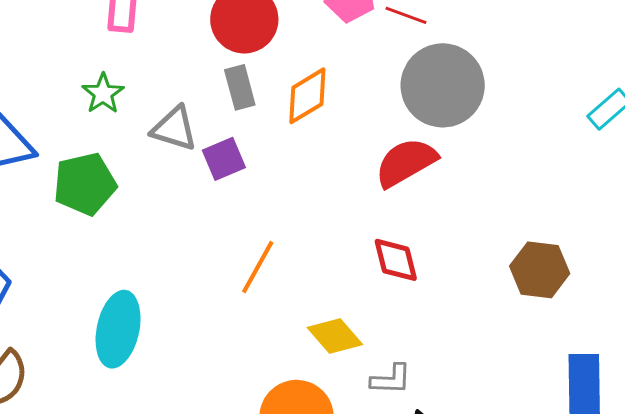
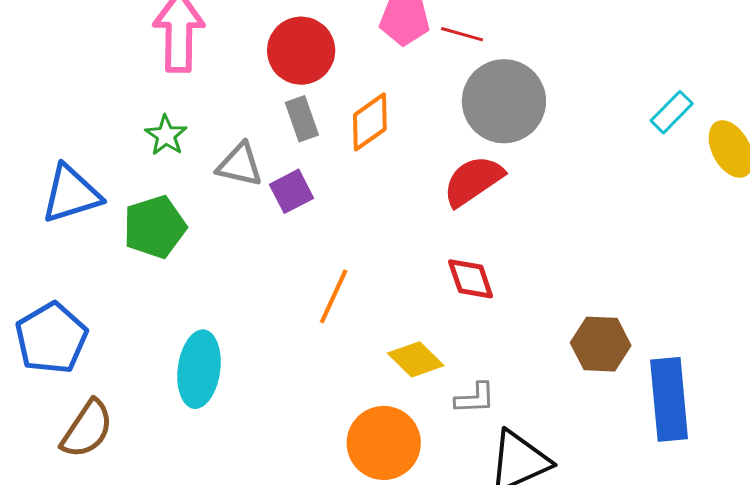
brown hexagon: (540, 270) -> (601, 344), moved

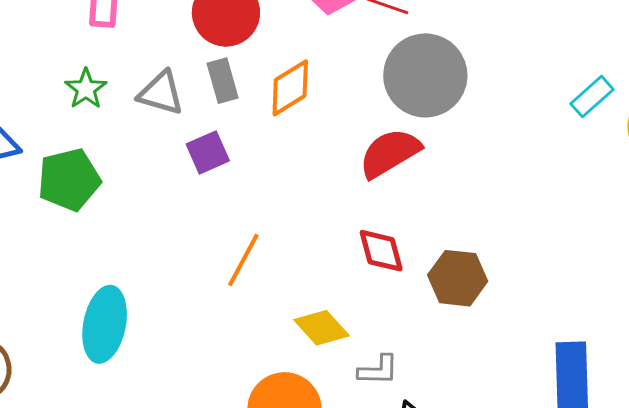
gray triangle: (240, 165) -> (161, 93), moved
brown hexagon: (601, 344) -> (458, 278), moved

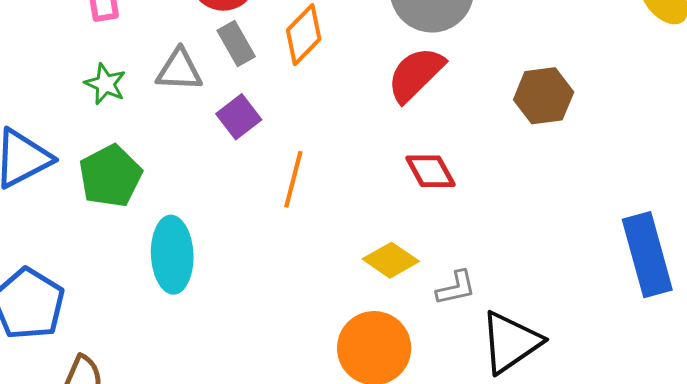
orange line: (243, 260) -> (293, 179), moved
brown hexagon: (458, 278) -> (544, 96), moved
cyan ellipse: (105, 324) -> (172, 255), moved

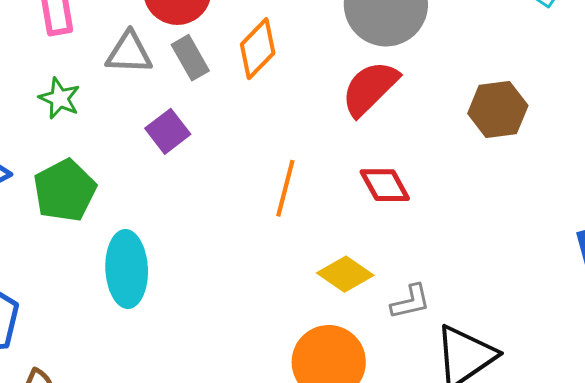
gray triangle: (179, 70) -> (129, 53), moved
purple square: (239, 117) -> (168, 131), moved
orange line: (293, 179) -> (285, 188), moved

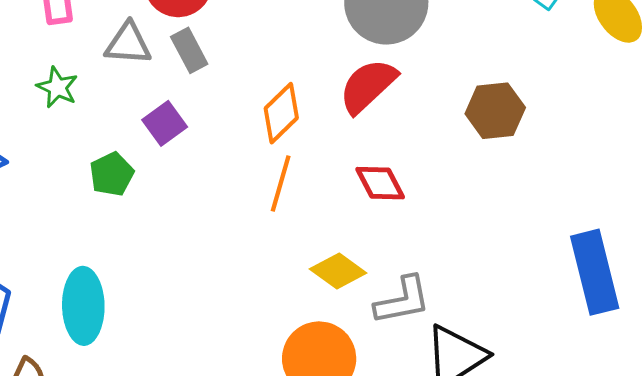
orange diamond: (258, 49) -> (281, 113), moved
green pentagon: (65, 190) -> (112, 174), moved, size x0.7
cyan ellipse: (127, 269) -> (83, 306), moved
gray L-shape: (410, 302) -> (402, 300), size x1.4

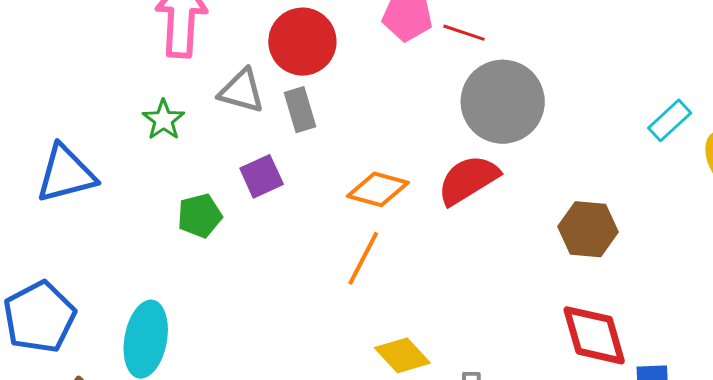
orange diamond: (281, 113) -> (378, 189), turned 48
red diamond: (380, 183) -> (594, 335), moved, size x1.4

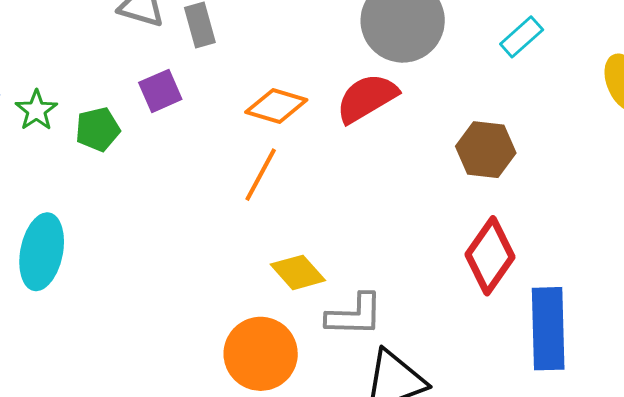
green star: (163, 120) -> (36, 110), moved
cyan rectangle: (670, 120) -> (522, 37), moved
red diamond: (594, 335) -> (490, 256), turned 50

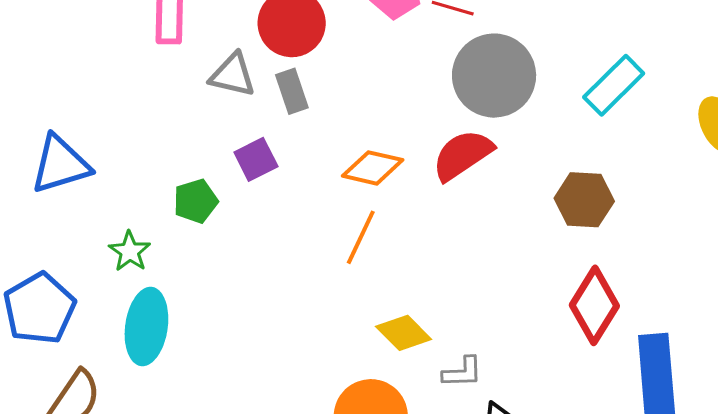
cyan rectangle: (522, 37) -> (614, 85), size x1.4
green star: (36, 110) -> (130, 251), moved
gray L-shape: (355, 315) -> (462, 372), size x0.7

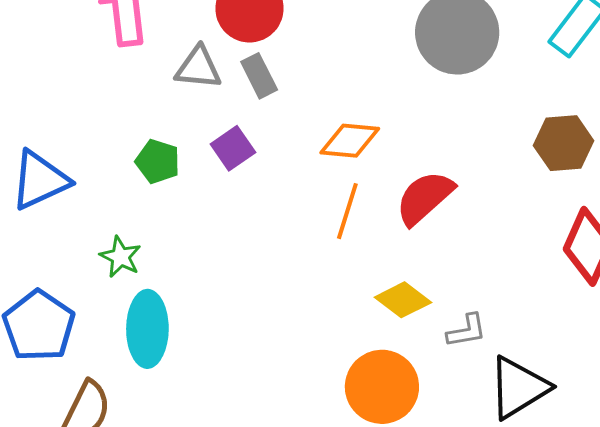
red semicircle: (463, 155) -> (425, 198), moved
green pentagon: (196, 201) -> (158, 161), moved, turned -30

